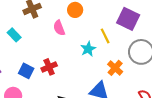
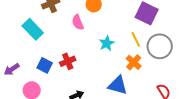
cyan rectangle: (14, 35) -> (33, 29), size x1.5
yellow line: (105, 36) -> (136, 39), moved

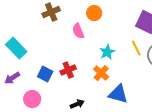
cyan rectangle: (33, 29) -> (16, 48), moved
orange cross: (134, 62) -> (101, 73), moved

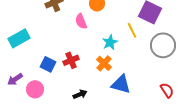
cyan rectangle: (16, 48) -> (19, 38), turned -75
yellow line: (136, 48) -> (132, 30), moved
purple arrow: (12, 78) -> (15, 79), moved

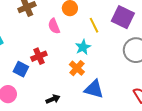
yellow line: (132, 30) -> (94, 25), moved
red cross: (71, 60) -> (39, 56), moved

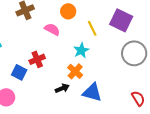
pink semicircle: (54, 26) -> (52, 29), turned 140
black arrow: (53, 99) -> (62, 88), moved

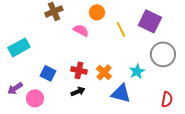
cyan star: (81, 50) -> (137, 71), moved
red cross: (37, 59) -> (79, 70), moved, turned 35
black arrow: (62, 88) -> (78, 91), moved
red semicircle: (138, 98) -> (167, 99), turned 42

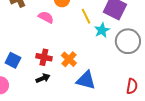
cyan star: (137, 71) -> (102, 30), moved

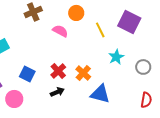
cyan star: (102, 30) -> (116, 57), moved
gray circle: (128, 41) -> (143, 67), moved, size x0.6
red cross: (44, 57) -> (58, 71), turned 35

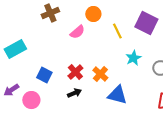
pink semicircle: (60, 31) -> (77, 32), turned 112

